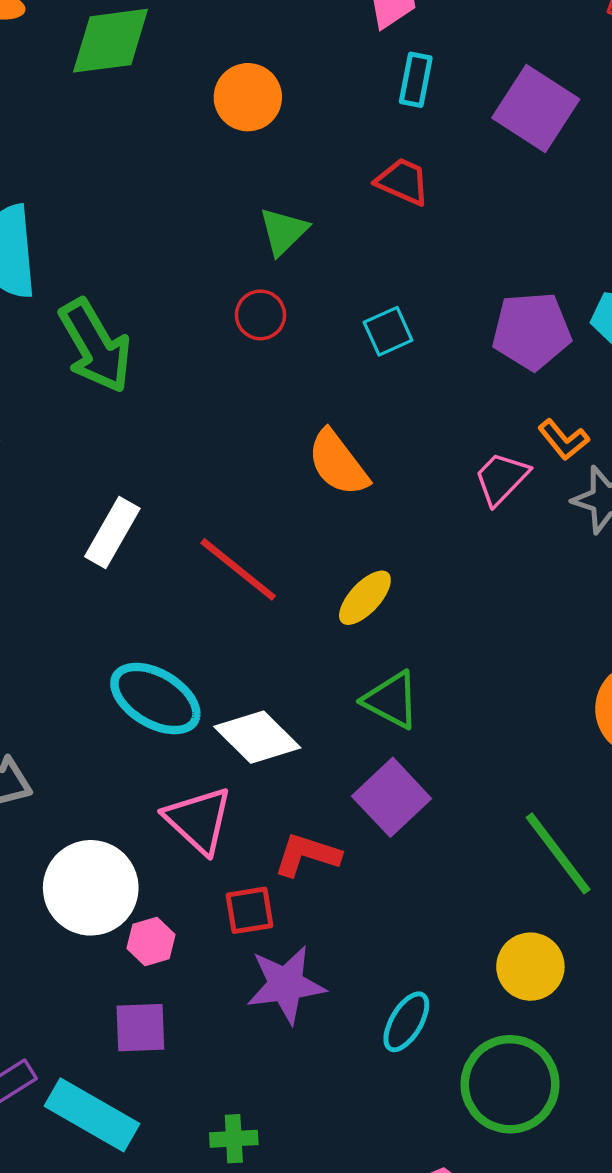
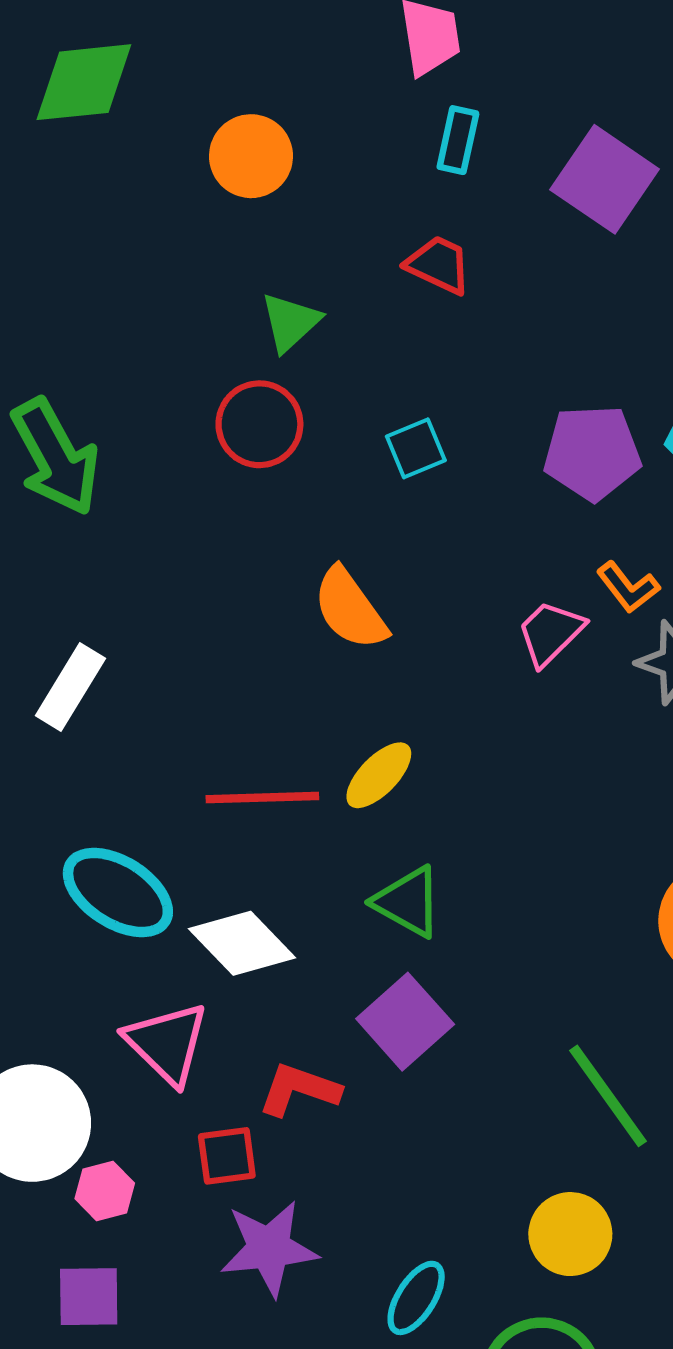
red circle: (260, 315) -> (259, 424), size x1.4
red line: (238, 569) -> (262, 798), moved, turned -42

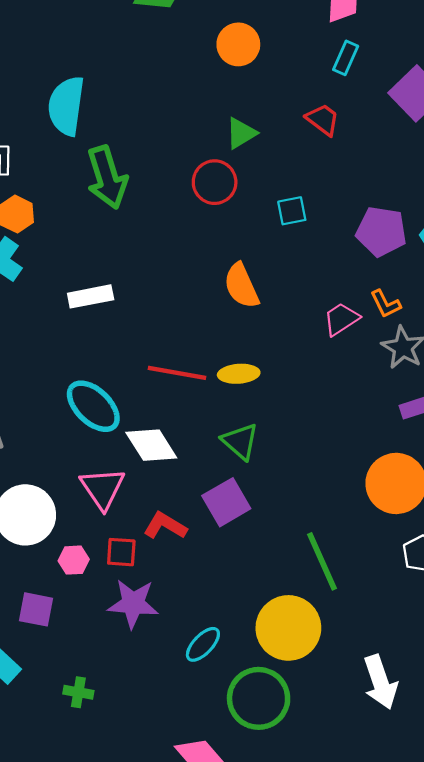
white rectangle: (70, 687) -> (91, 296), turned 36
yellow ellipse: (379, 775) -> (239, 374), turned 30
pink hexagon: (105, 1191) -> (74, 560), moved
yellow circle: (570, 1234) -> (288, 628), size x1.5

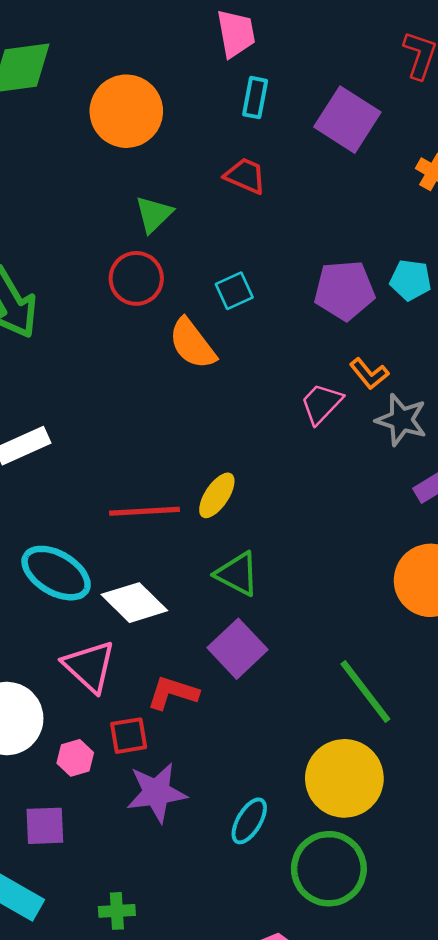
orange circle: (238, 44) -> (126, 111), size x1.4
orange semicircle: (241, 286) -> (192, 344), moved
yellow ellipse: (239, 374) -> (217, 495), turned -39

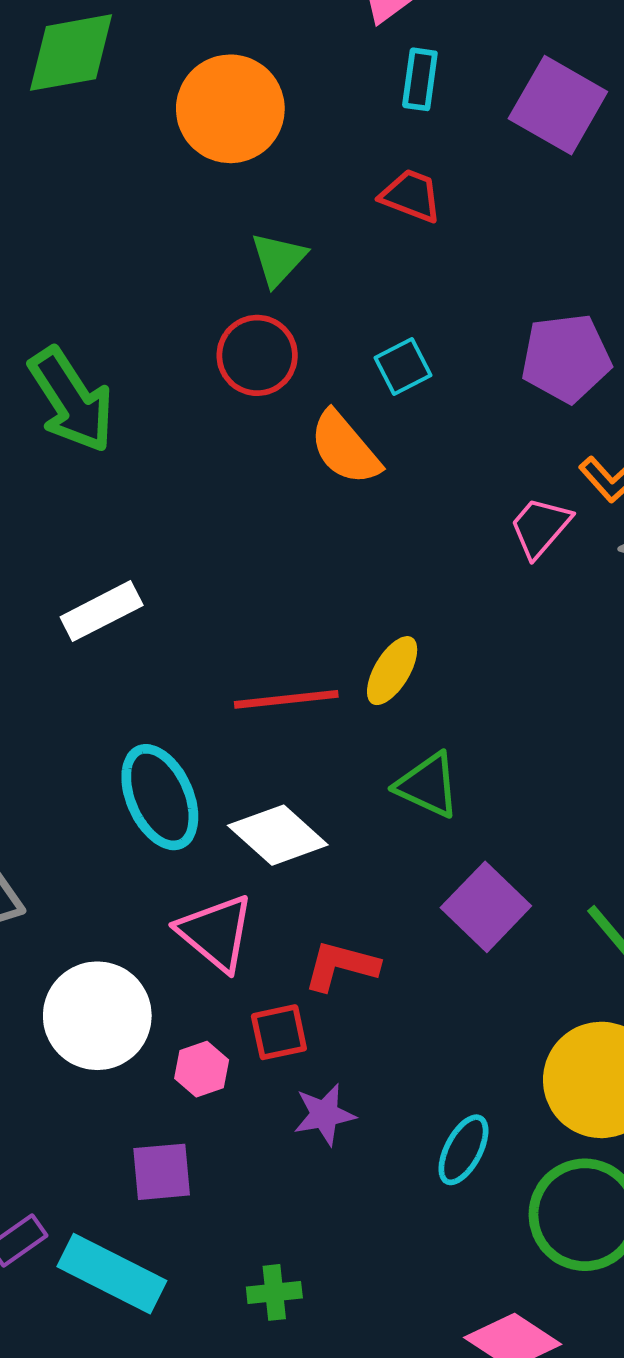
cyan ellipse: (56, 573) -> (160, 797), turned 38
purple square: (238, 649) -> (486, 907), moved
purple star: (157, 792) -> (324, 1114), size x0.7

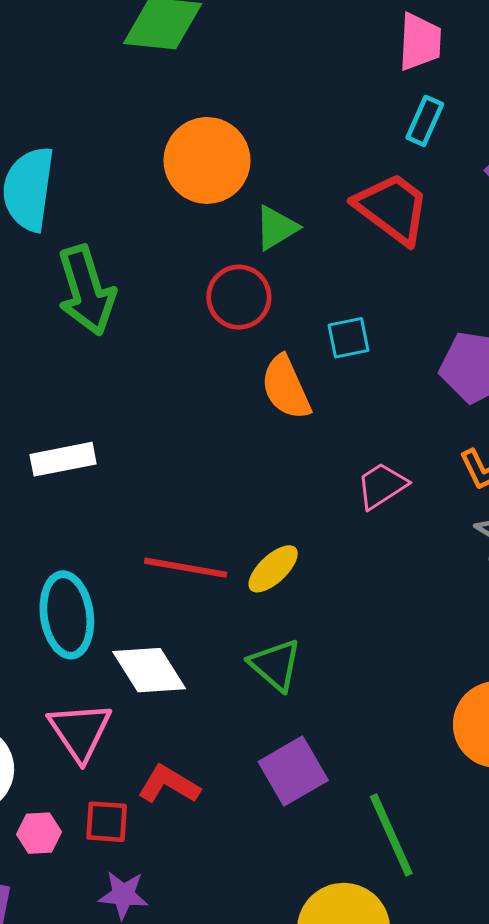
orange circle: (230, 109) -> (207, 160), moved
red trapezoid: (411, 196) -> (392, 208), size x1.6
pink trapezoid: (540, 527) -> (382, 486), moved

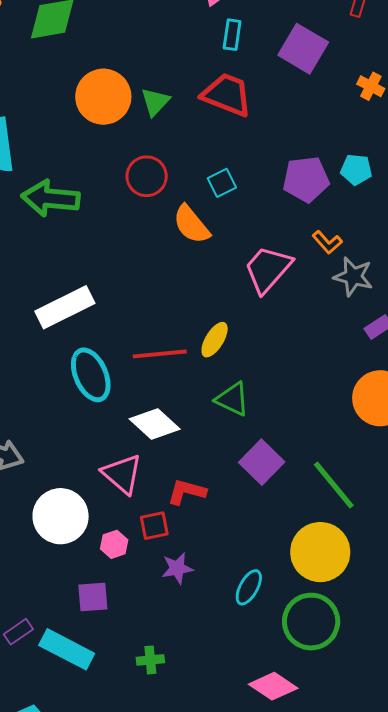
green triangle: (276, 228) -> (155, 102), moved
green arrow: (86, 290) -> (50, 198), turned 128
white rectangle: (63, 459) -> (65, 307), size x1.4
pink trapezoid: (382, 486) -> (268, 269), size x1.5
cyan ellipse: (67, 615) -> (91, 375), moved

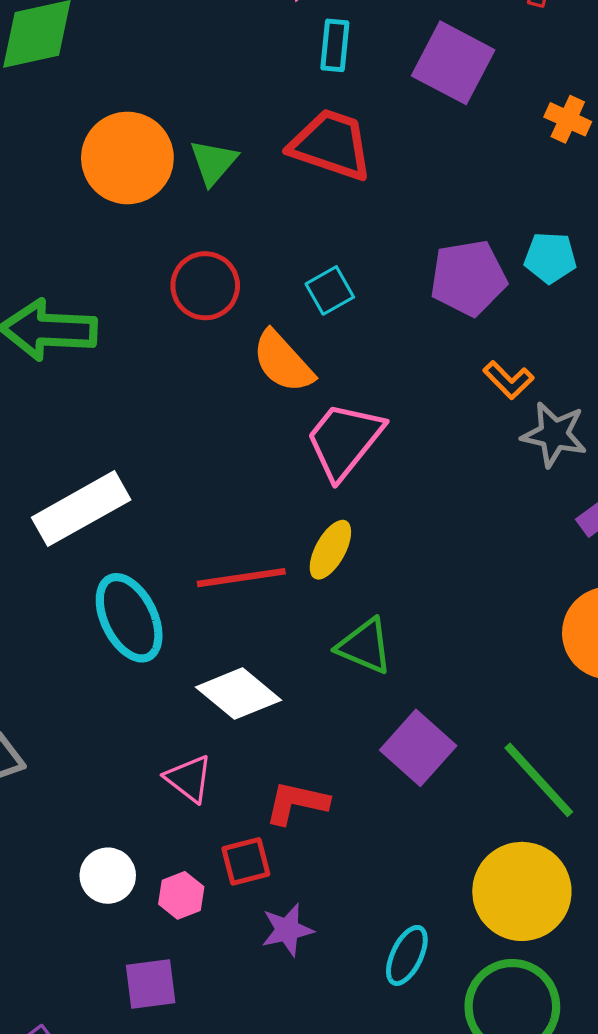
pink trapezoid: (268, 269) -> (344, 440), moved
pink triangle: (122, 474) -> (189, 779), size x0.7
white circle: (61, 516) -> (108, 876), moved, size x0.6

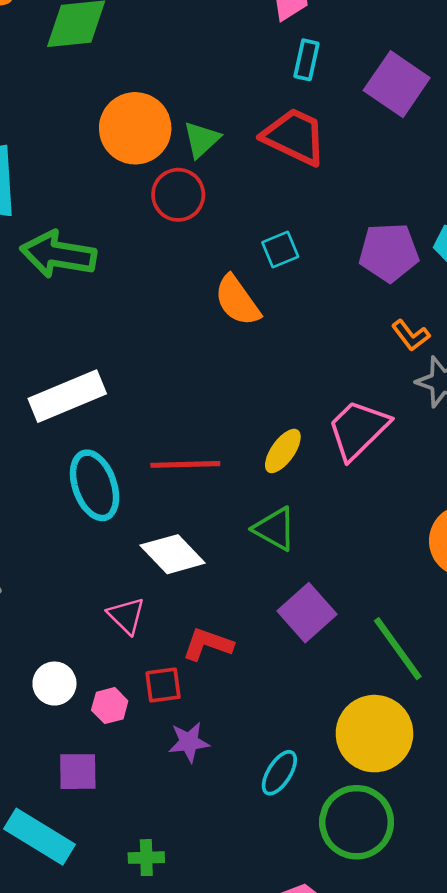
red circle: (205, 286) -> (178, 195), moved
pink trapezoid: (344, 440) -> (358, 429), moved
yellow ellipse: (330, 550) -> (283, 451), moved

